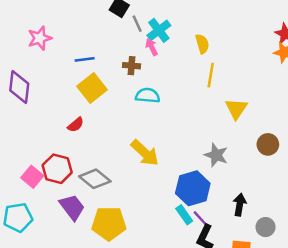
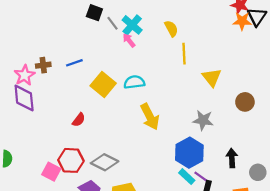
pink star: (40, 38) -> (25, 75), moved
brown cross: (131, 66) -> (43, 65), moved
yellow square: (92, 88) -> (103, 84), moved
yellow arrow: (145, 153) -> (150, 117), moved, turned 32

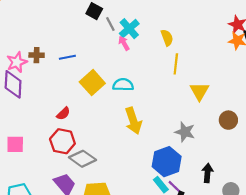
red hexagon: (71, 160) -> (62, 141), moved
pink square: (51, 172) -> (15, 144), moved, turned -36

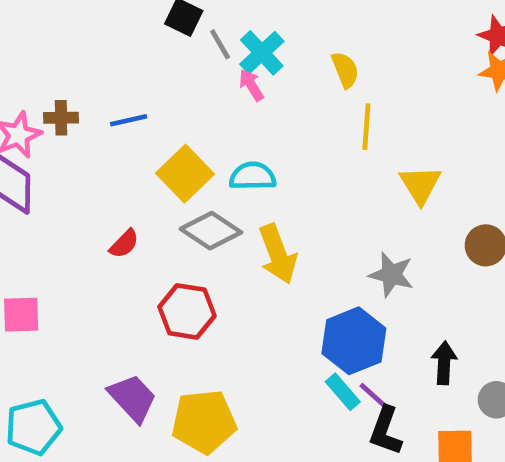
red hexagon: (62, 141) -> (187, 311), moved
gray diamond: (83, 159) -> (211, 231), moved

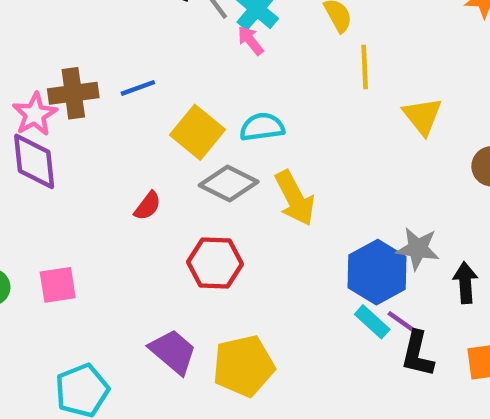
brown cross: (61, 118) -> (73, 93), size x1.5
gray star: (391, 275) -> (418, 249), moved

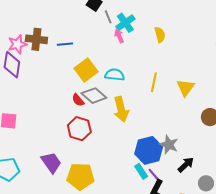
yellow line: (365, 67) -> (154, 82), moved
red semicircle: (148, 206) -> (78, 100), moved, turned 88
black arrow: (465, 283) -> (186, 165), turned 36

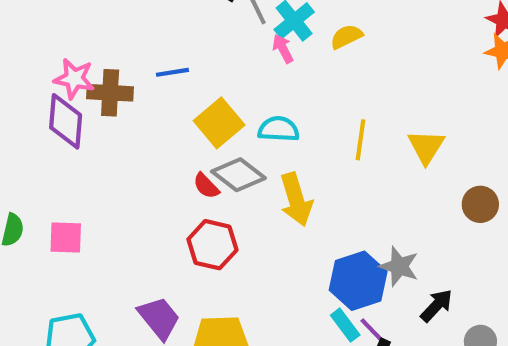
yellow semicircle: (160, 35) -> (346, 37), moved, turned -98
brown cross: (36, 39) -> (110, 93), moved
pink star: (17, 44) -> (74, 79), turned 30

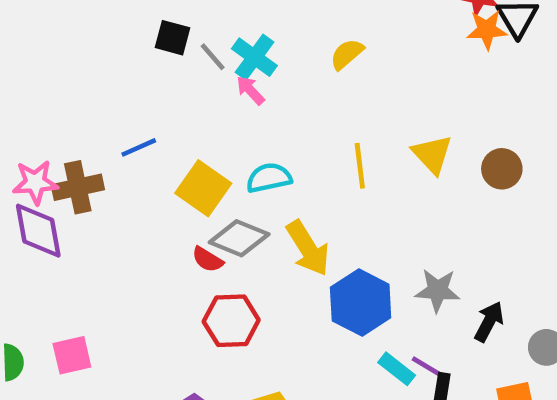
yellow semicircle: (346, 37) -> (347, 54), moved
brown circle: (480, 204) -> (502, 169), moved
blue hexagon: (358, 281) -> (361, 303), moved

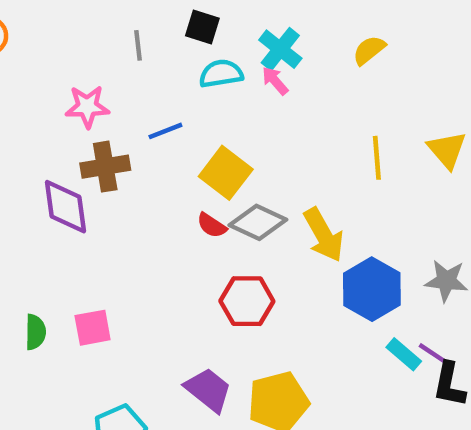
gray line: (213, 57) -> (138, 45), moved, turned 32
cyan semicircle: (269, 178) -> (221, 74), moved
pink star: (35, 182) -> (87, 107), moved
red semicircle: (208, 259) -> (212, 225), moved

